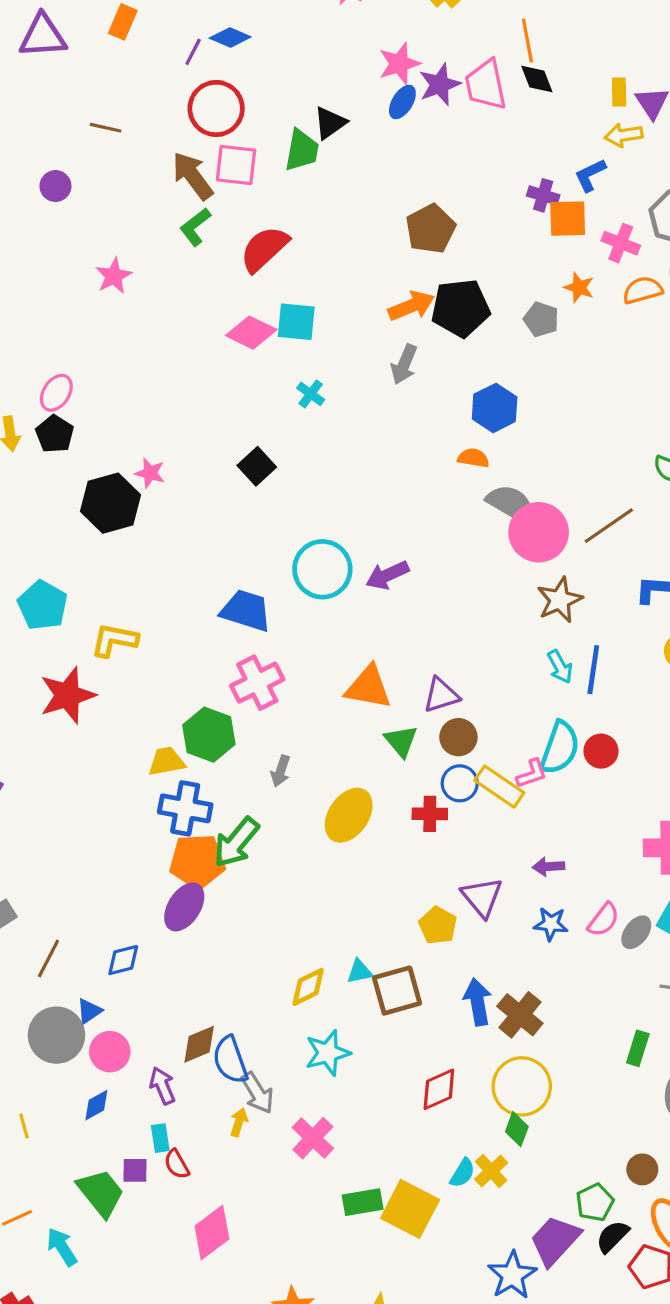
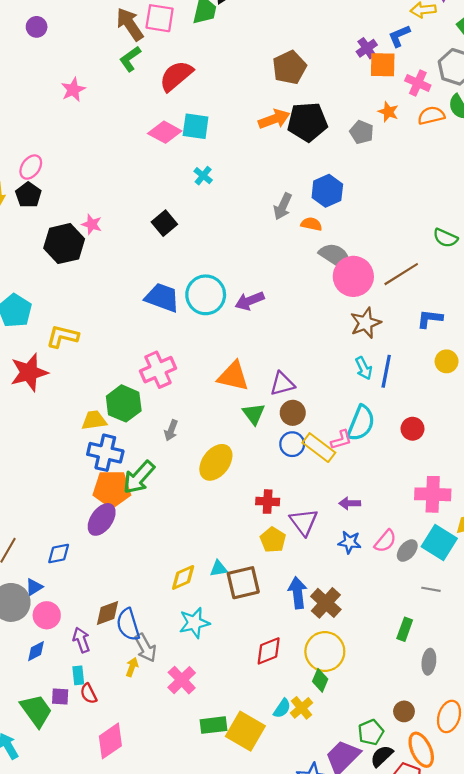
purple cross: (543, 195) -> (367, 48), turned 36
gray arrow: (404, 364) -> (283, 206), moved
blue trapezoid: (246, 611) -> (162, 298), moved
red circle: (601, 751) -> (413, 429), moved
red cross: (430, 814) -> (268, 502), moved

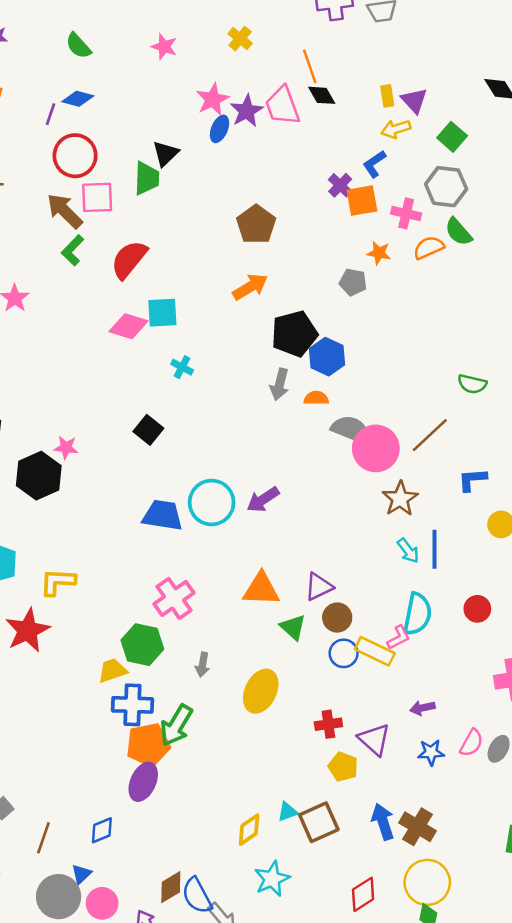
black pentagon: (307, 122) -> (294, 334), moved

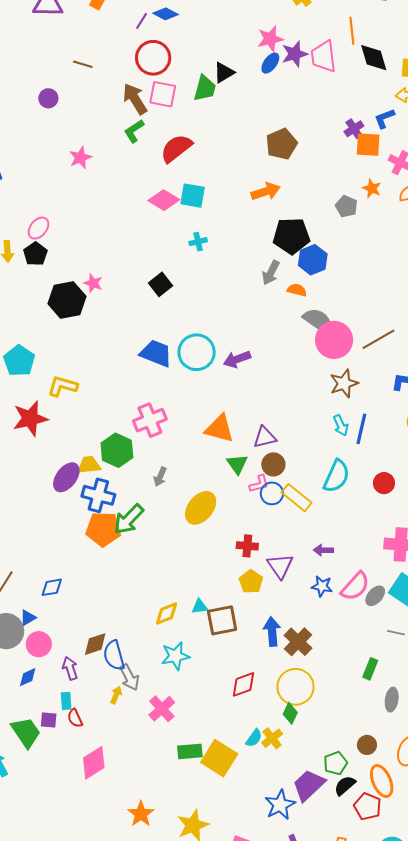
black diamond: (322, 95) -> (374, 58), moved, size x1.4
cyan cross: (182, 367) -> (198, 242), turned 36
pink L-shape: (399, 637) -> (259, 484), moved
pink semicircle: (472, 743) -> (355, 586), size x1.4
purple ellipse: (143, 782) -> (66, 477), moved

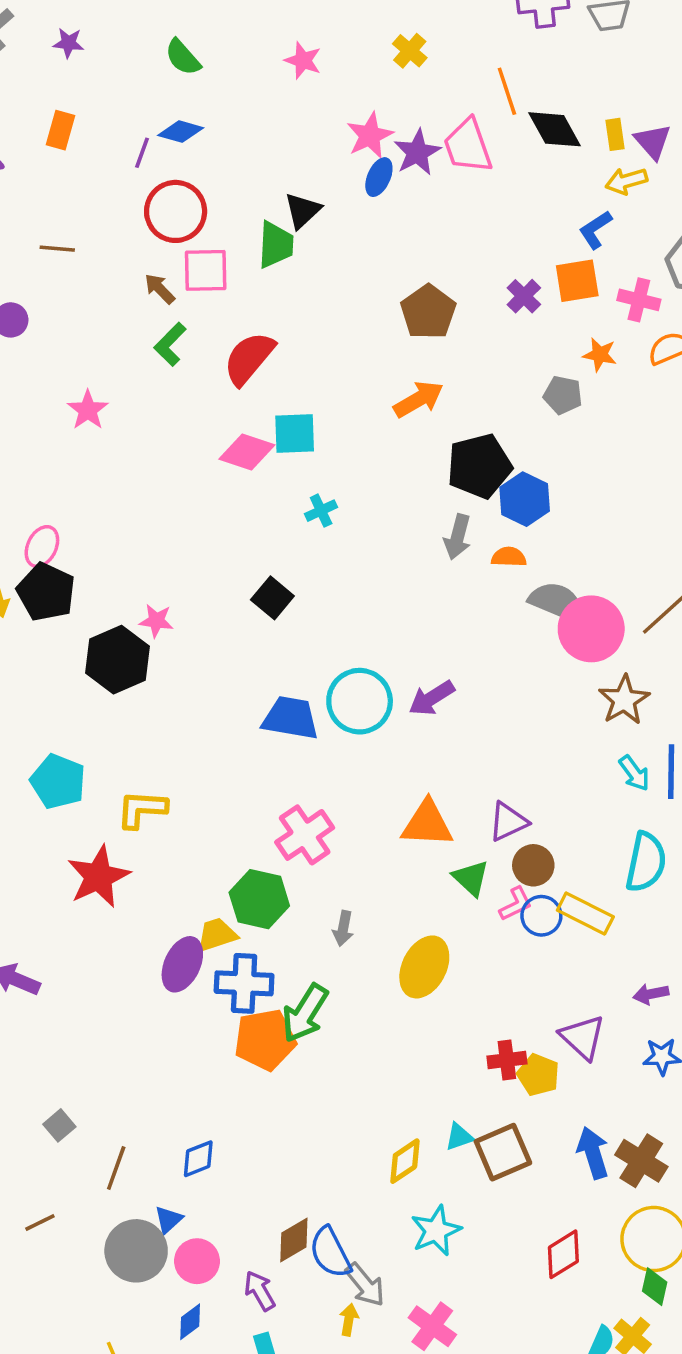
brown arrow: (135, 99) -> (160, 289), size x0.6
purple cross: (354, 129) -> (524, 296), moved
black pentagon: (35, 254) -> (46, 592), size x1.4
red cross: (247, 546) -> (507, 1060), moved

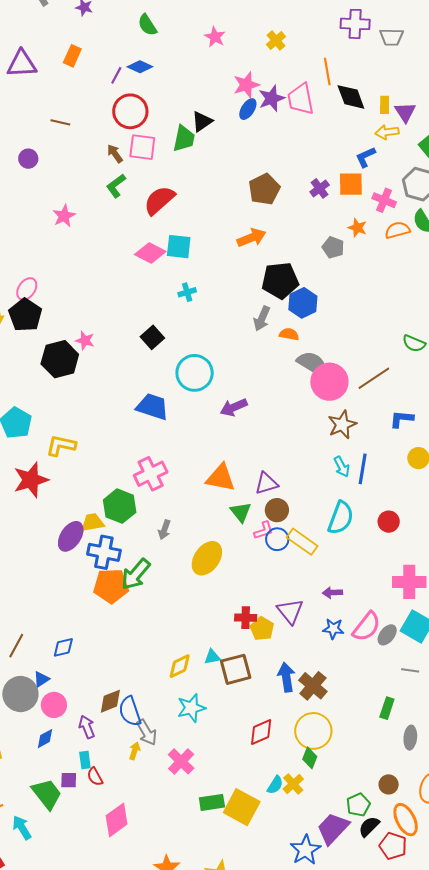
cyan circle: (360, 701) -> (195, 373), moved

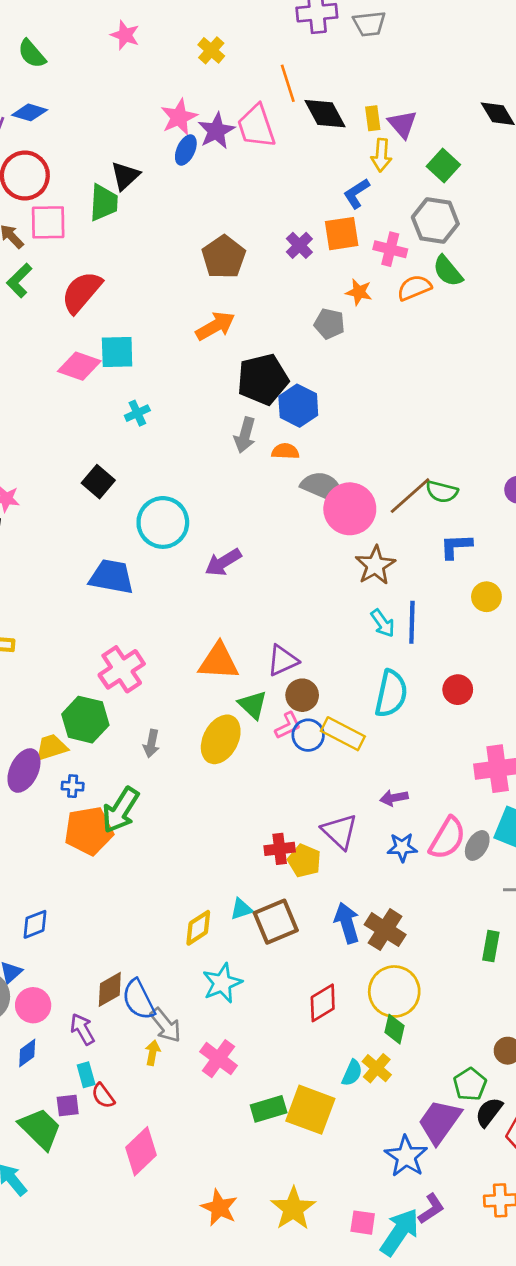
pink star: (215, 37) -> (125, 35), moved
yellow arrow: (387, 132) -> (381, 155), turned -70
green semicircle: (414, 343) -> (442, 492), moved
blue cross: (104, 552) -> (73, 786), size x0.5
yellow ellipse: (207, 558) -> (221, 739), moved

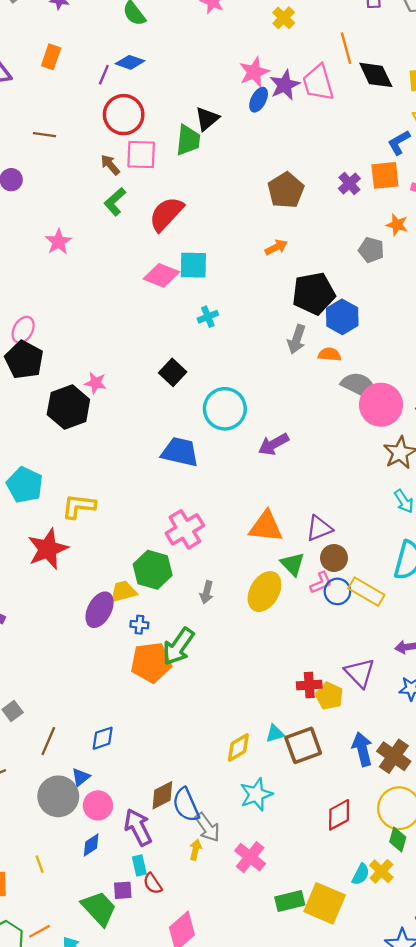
orange arrow: (215, 326) -> (276, 247), size x0.7
purple arrow: (82, 1029) -> (138, 827), size x1.4

